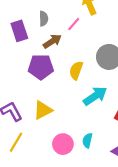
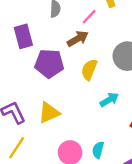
purple rectangle: (19, 31) -> (23, 36), moved
brown arrow: (52, 41) -> (78, 39), moved
cyan arrow: (95, 96) -> (109, 100), size x0.7

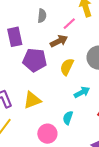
cyan semicircle: (98, 150) -> (68, 118), moved

